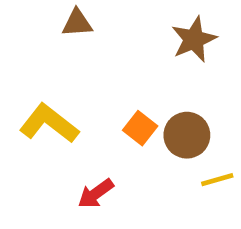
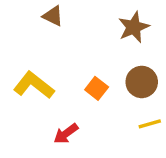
brown triangle: (77, 23) -> (53, 16), turned 30
brown circle: (187, 135) -> (142, 82), moved

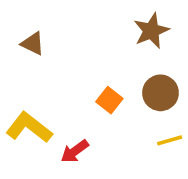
brown triangle: (53, 16) -> (33, 44), moved
yellow L-shape: (34, 85) -> (29, 128), moved

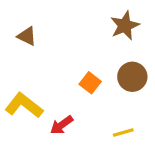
yellow line: (170, 140) -> (123, 132), moved

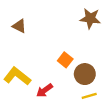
brown star: (125, 26) -> (90, 18), turned 30
brown circle: (132, 77) -> (85, 74), moved

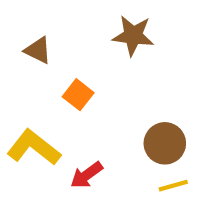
brown star: (90, 18) -> (133, 36), moved
orange square: (65, 60) -> (78, 95), moved

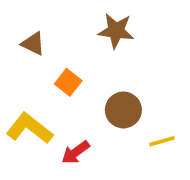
brown circle: (165, 143) -> (123, 110), moved
yellow line: (173, 186) -> (162, 141), moved

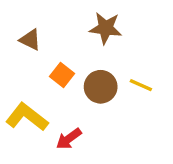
brown circle: (123, 110) -> (101, 87), moved
yellow line: (162, 141) -> (141, 85), moved, turned 40

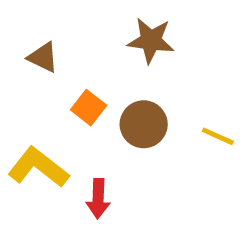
yellow line: (141, 85) -> (218, 136), moved
red arrow: (69, 139) -> (98, 199), turned -52

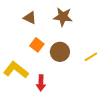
brown triangle: (43, 57) -> (30, 18), moved
yellow line: (218, 136) -> (91, 57), turned -56

